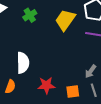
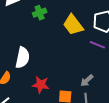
yellow trapezoid: (65, 20) -> (73, 25), turned -85

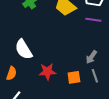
white semicircle: (23, 58) -> (24, 49), turned 150

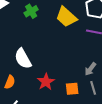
red star: (47, 72) -> (46, 82), turned -30

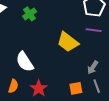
yellow trapezoid: (66, 17) -> (68, 42), moved
red star: (46, 82) -> (39, 88), moved

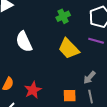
green cross: (30, 14) -> (63, 16), moved
white semicircle: (25, 62) -> (24, 42), moved

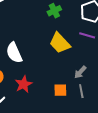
white semicircle: (24, 42) -> (14, 53), moved

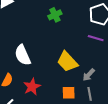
green cross: (54, 11) -> (55, 15), moved
yellow trapezoid: (60, 43) -> (67, 62), moved

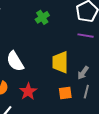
yellow trapezoid: (67, 62) -> (60, 62), turned 50
gray line: (90, 94) -> (86, 92), turned 32

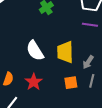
white semicircle: (15, 61) -> (35, 51), moved

